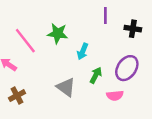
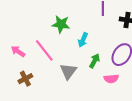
pink line: (25, 41) -> (44, 50), moved
gray triangle: (66, 87) -> (68, 71), turned 30

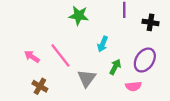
green star: (61, 24) -> (79, 16), moved
brown cross: (25, 79) -> (40, 86), turned -32

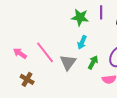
green star: (79, 16) -> (80, 17), moved
gray triangle: (87, 78) -> (68, 62), moved

